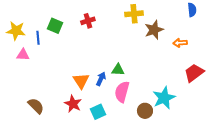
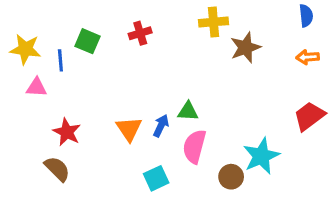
orange arrow: (180, 43) -> (308, 57), moved
red star: (73, 104) -> (67, 132), moved

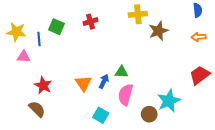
cyan square: (156, 178) -> (101, 115), turned -35

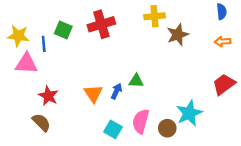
red cross: (90, 22) -> (101, 24), size x1.6
pink triangle: (24, 57) -> (26, 64), size x1.5
pink semicircle: (126, 95) -> (141, 121), moved

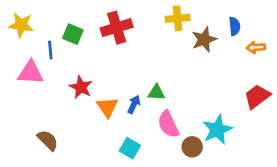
blue semicircle: (222, 12) -> (235, 26), moved
yellow star: (18, 36) -> (21, 25), moved
red star: (48, 96) -> (81, 87), moved
pink semicircle: (141, 121) -> (168, 124), moved, turned -40

